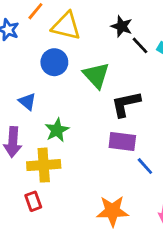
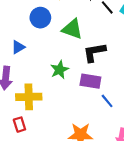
green triangle: (96, 75) -> (72, 29), turned -30
blue triangle: (27, 102) -> (18, 47), turned 48
green star: (57, 130) -> (60, 70), moved

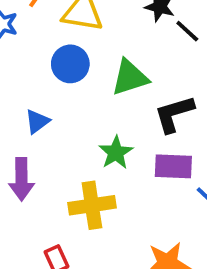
green triangle: (72, 29) -> (130, 77), turned -30
yellow cross: (29, 97) -> (92, 205), moved

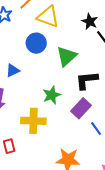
green triangle: (130, 77) -> (67, 56), turned -35
purple rectangle: (173, 166) -> (81, 108), turned -60

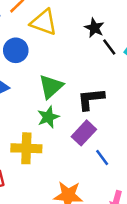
blue circle: (36, 43) -> (16, 50), moved
green triangle: (67, 56) -> (51, 87), moved

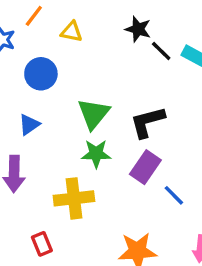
yellow triangle: (44, 22) -> (72, 32), size x0.6
green star: (48, 117) -> (96, 154), turned 30

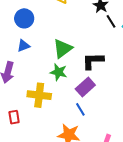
blue circle: (41, 74) -> (24, 18), moved
blue line: (174, 195) -> (80, 109), moved

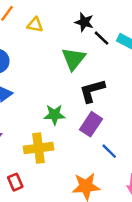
green triangle: (63, 48) -> (74, 59), moved
blue line: (80, 109) -> (109, 151), moved

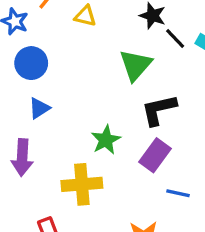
green star: (54, 115) -> (106, 140), turned -30
blue line: (109, 151) -> (178, 193), turned -35

